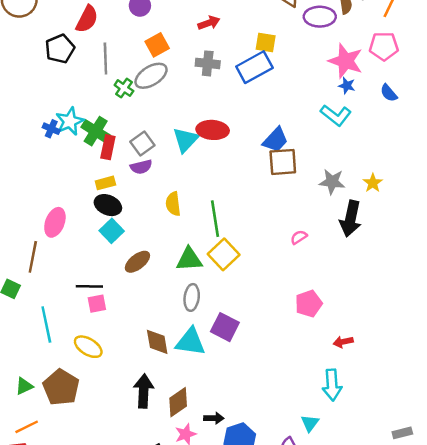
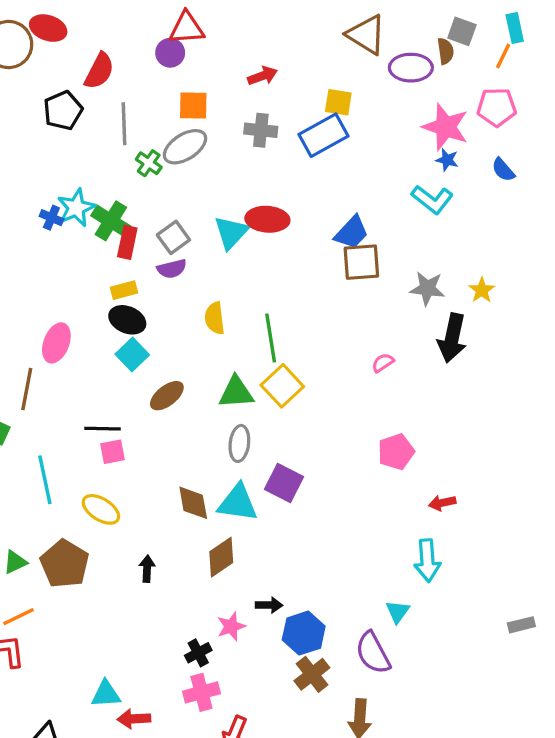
orange square: (157, 45) -> (193, 106), turned 30
black arrow: (144, 391) -> (147, 569), moved, size x0.6
brown diamond: (178, 402) -> (221, 557), moved

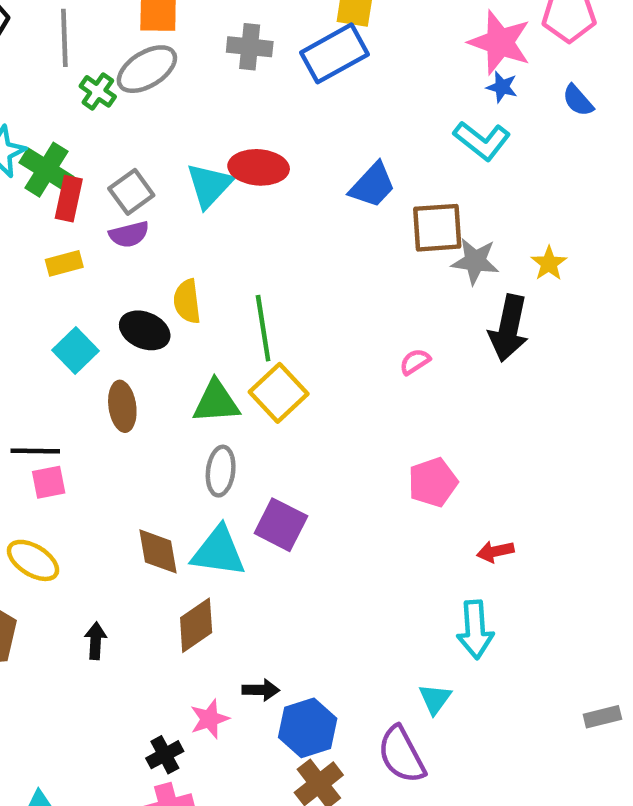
brown square: (361, 262) -> (437, 228), moved
black ellipse: (127, 320) -> (145, 330), moved
brown ellipse: (167, 396) -> (122, 406), turned -60

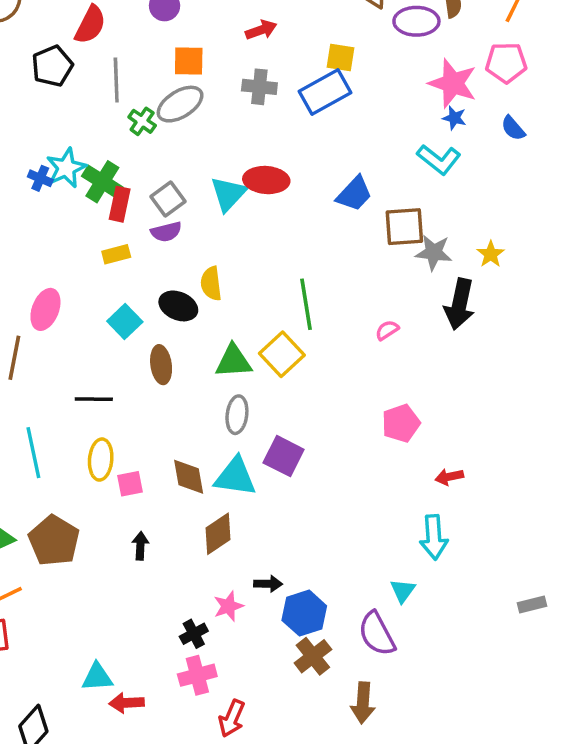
green line: (263, 328) -> (306, 304), moved
pink square: (49, 482) -> (130, 484), moved
yellow ellipse: (33, 560) -> (101, 460), moved, turned 63

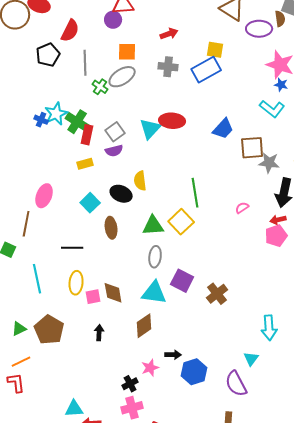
pink pentagon: (401, 423) -> (276, 236), moved
brown diamond: (189, 477) -> (113, 293), moved
red arrow: (449, 477) -> (278, 220), moved
brown cross: (313, 656) -> (217, 294), moved

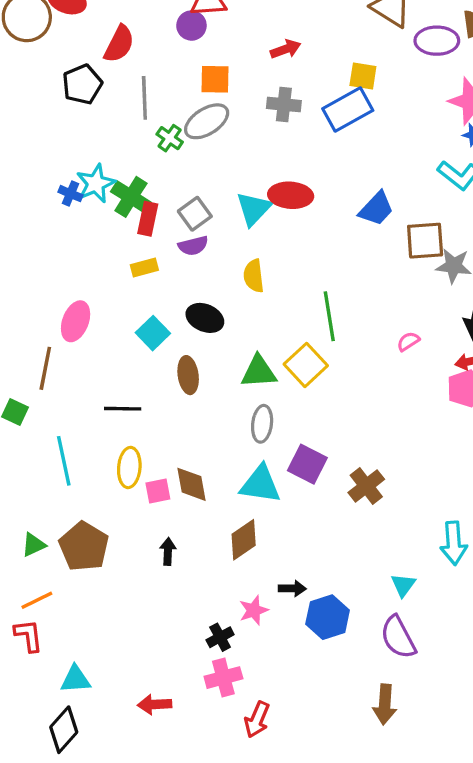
yellow semicircle: (140, 181) -> (254, 276), moved
cyan triangle: (251, 359) -> (403, 585), moved
cyan triangle: (74, 409) -> (76, 679), moved

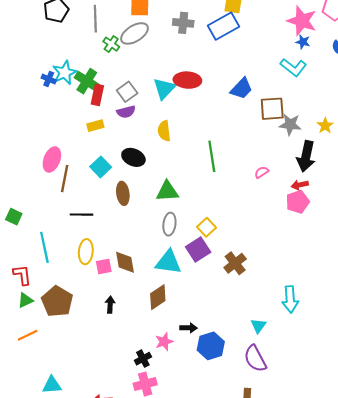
yellow square: (306, 365) -> (207, 227), moved, size x0.7
brown line: (45, 368) -> (65, 179), moved
purple square: (307, 464) -> (198, 250), turned 30
red L-shape: (28, 636) -> (22, 275), moved

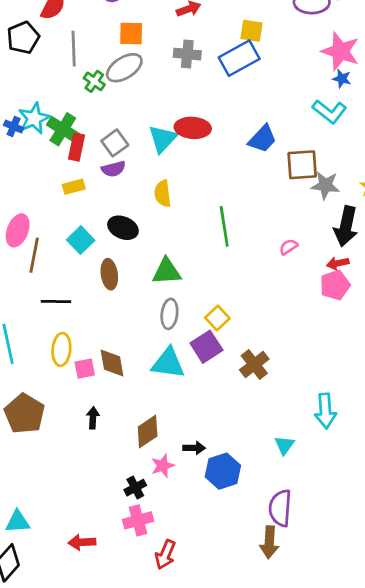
brown diamond: (158, 297) -> (148, 431), moved
purple semicircle: (255, 359) -> (280, 508), moved, turned 32

